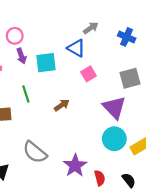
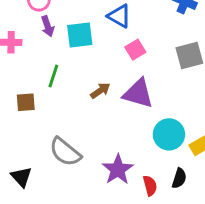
green line: (26, 94) -> (53, 76), turned 36
purple triangle: (114, 107) -> (138, 94), moved, turned -30
black semicircle: (129, 180) -> (179, 178), moved, turned 56

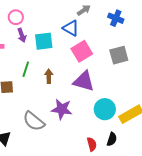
pink square: (135, 50) -> (82, 51), size x1.5
brown arrow: (100, 91) -> (49, 76), moved, turned -56
purple star: (118, 170) -> (62, 109), moved, turned -30

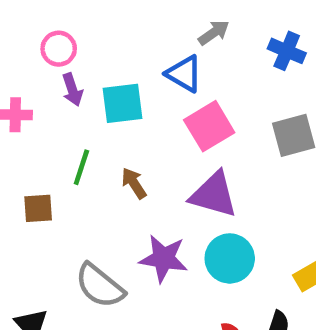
brown arrow: (49, 76) -> (134, 183), turned -32
cyan circle: (105, 109) -> (230, 258), moved

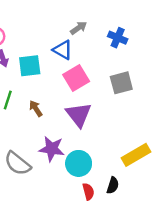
purple triangle: (214, 195) -> (79, 115), turned 36
cyan circle: (230, 258) -> (79, 163), moved

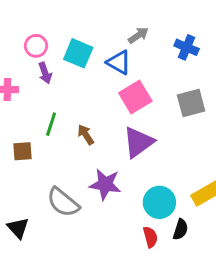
cyan square: (30, 66) -> (78, 53), moved, turned 30
purple triangle: (79, 115) -> (138, 142), turned 32
cyan circle: (79, 163) -> (159, 202), moved

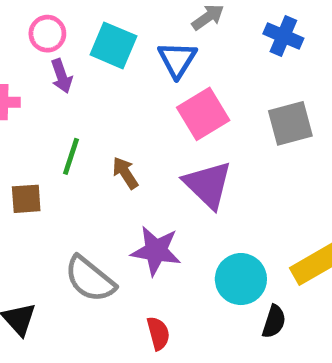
blue triangle: (119, 62) -> (177, 60), turned 32
purple triangle: (138, 142) -> (208, 185), turned -40
red semicircle: (150, 237) -> (158, 333), moved

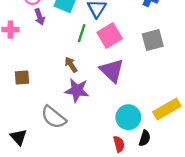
green line: (71, 156) -> (82, 33), moved
purple star: (156, 251) -> (77, 90), moved
red semicircle: (158, 333) -> (119, 144), moved

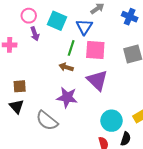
pink square: (110, 35) -> (95, 50), turned 35
brown arrow: (71, 65) -> (66, 67), moved, turned -40
black triangle: (19, 137) -> (17, 107), moved

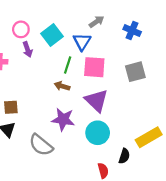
cyan square: (57, 21) -> (52, 35), turned 30
cyan circle: (111, 121) -> (98, 133), moved
black semicircle: (126, 139) -> (124, 156), moved

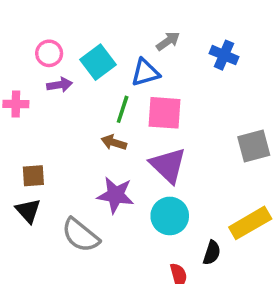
blue triangle: (82, 42) -> (145, 73), turned 42
purple arrow: (28, 49) -> (60, 85), turned -80
gray square: (135, 72) -> (254, 146), moved

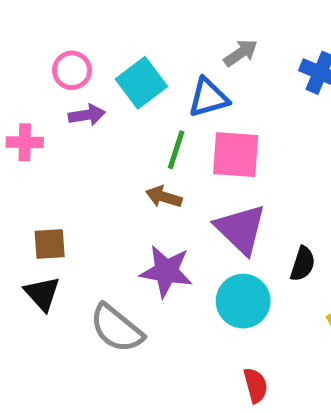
black semicircle: (212, 253) -> (303, 264), moved

